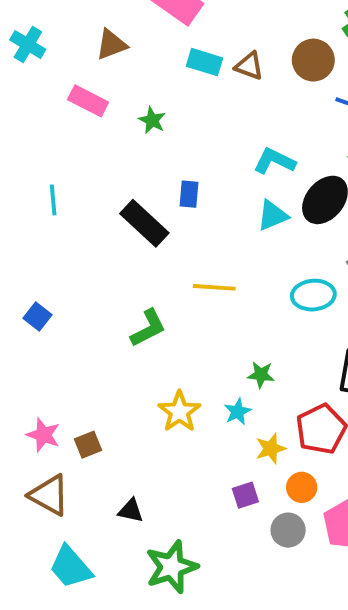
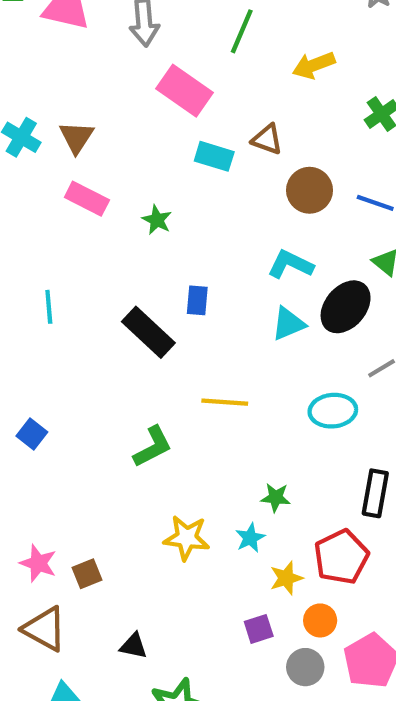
brown triangle: (111, 45) -> (76, 137), moved, turned -36
brown circle: (313, 60) -> (310, 190), moved
brown triangle: (249, 66) -> (267, 139), moved
yellow star: (179, 412) -> (187, 538), turned -30

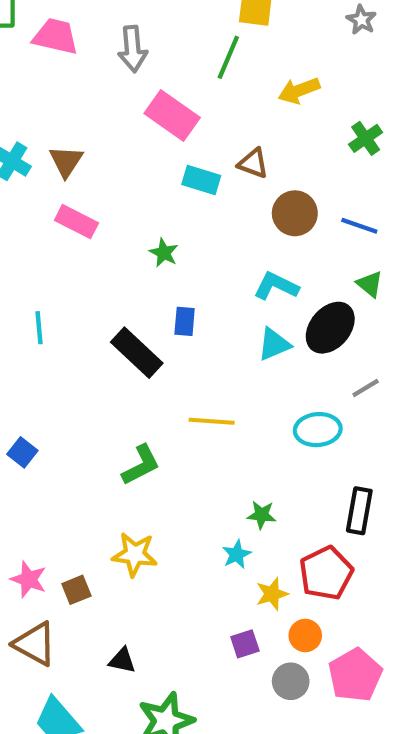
green star: (157, 220) -> (164, 253), moved
yellow star: (187, 538) -> (135, 554), moved

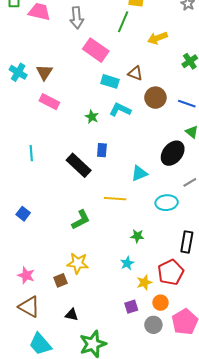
cyan L-shape: (276, 286) -> (120, 110), moved
cyan triangle: (274, 344) -> (139, 173), moved
green star: (262, 515) -> (137, 236), moved
brown square: (76, 590) -> (61, 280), moved

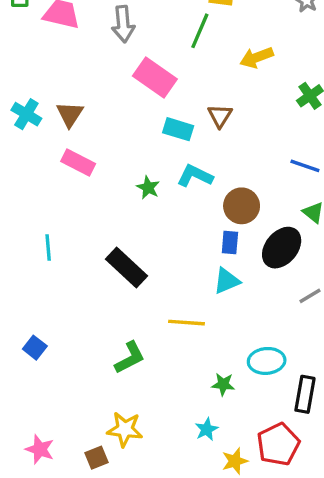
brown triangle: (135, 73) -> (220, 116), turned 42
brown circle: (155, 98) -> (242, 206), moved
blue rectangle: (102, 150) -> (230, 243), moved
cyan ellipse: (167, 203) -> (267, 361), moved

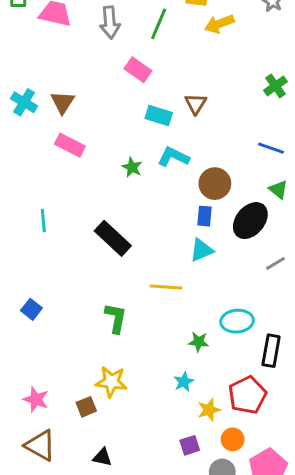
green line: (200, 31) -> (159, 24), moved
yellow arrow: (257, 57) -> (219, 24), moved
pink rectangle: (155, 77) -> (138, 70), size x0.7
green L-shape: (130, 358) -> (116, 318), turned -52

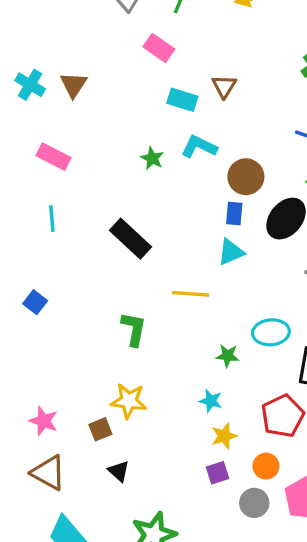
pink rectangle: (70, 145) -> (54, 157), moved
blue square: (31, 309) -> (35, 302), moved
cyan star: (184, 382) -> (211, 401), turned -30
yellow star: (209, 410) -> (224, 436), moved
black triangle: (102, 457) -> (119, 471), moved, turned 30

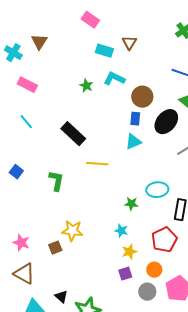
cyan cross: (30, 85) -> (13, 53), moved
cyan line: (52, 219) -> (26, 122), turned -35
yellow line: (191, 294) -> (97, 164), moved
green L-shape: (134, 329) -> (56, 181), moved
black triangle: (119, 471) -> (61, 297), moved

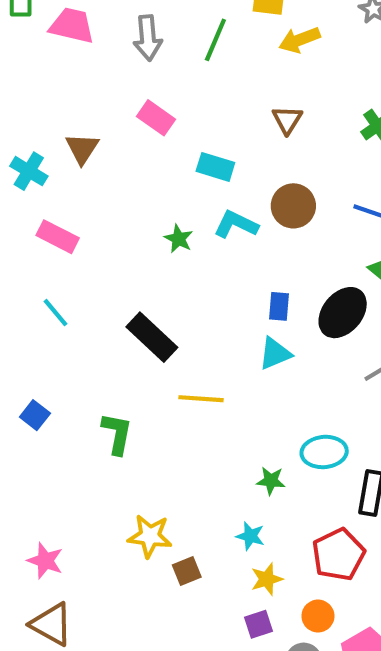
pink rectangle: (90, 20) -> (156, 118), moved
brown triangle: (129, 43) -> (287, 120), moved
brown circle: (142, 97) -> (293, 206), moved
brown square: (55, 248) -> (187, 571), moved

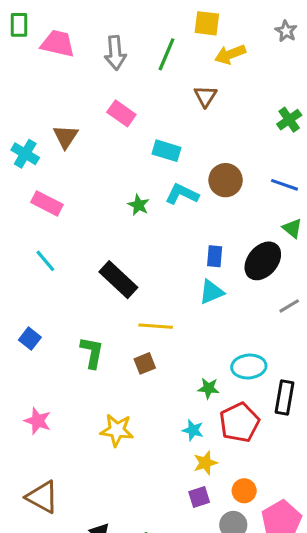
brown triangle: (287, 120) -> (205, 96), moved
red pentagon: (338, 555) -> (239, 422), moved
pink star: (45, 561) -> (38, 421), moved
brown square: (187, 571) -> (145, 363), moved

